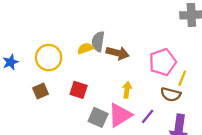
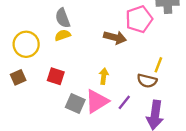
gray semicircle: (98, 41) -> (63, 18), moved, turned -30
brown arrow: (118, 53) -> (115, 37), moved
pink pentagon: (163, 62) -> (139, 19), moved

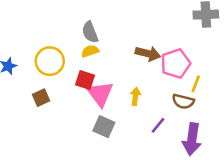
pink pentagon: (139, 19) -> (176, 64), moved
red square: (56, 76) -> (85, 80), moved
pink triangle: (97, 101) -> (100, 94), moved, turned -35

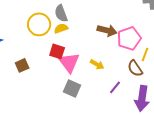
yellow circle: (50, 61) -> (39, 24), moved
yellow arrow: (135, 96) -> (97, 64), turned 112
brown semicircle: (183, 101) -> (135, 68), turned 42

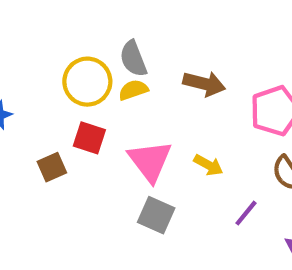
brown arrow: (107, 30) -> (204, 84), moved
red square: (57, 51) -> (89, 138), moved

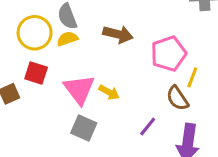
yellow arrow: (208, 165) -> (109, 92), moved

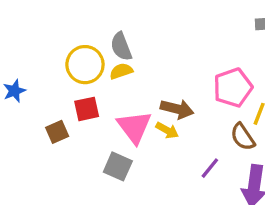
brown arrow: (118, 34) -> (177, 109), moved
red square: (36, 73) -> (87, 109), turned -30
gray square: (84, 128) -> (118, 166), moved

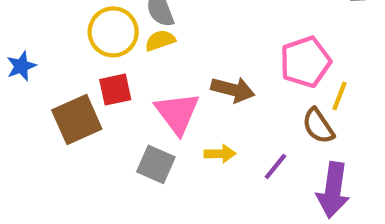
yellow arrow: (167, 130) -> (220, 154), moved, turned -30
brown square: (57, 132) -> (77, 119), size x1.6

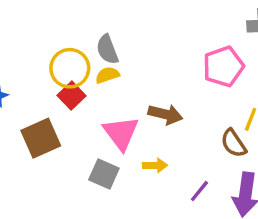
pink pentagon: (305, 62) -> (223, 67), moved
red square: (115, 90) -> (71, 96), moved, turned -32
purple line: (275, 166) -> (199, 191), moved

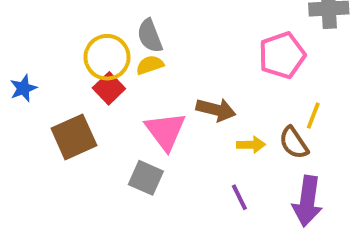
yellow arrow: (155, 165) -> (251, 145), moved
purple line: (199, 191) -> (239, 197), moved, turned -65

